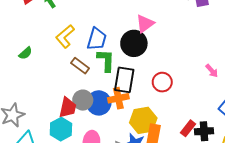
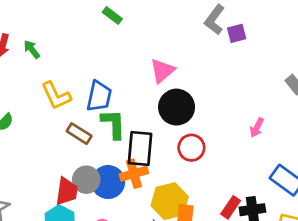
yellow L-shape: (65, 36) -> (56, 96), turned -70
black circle: (134, 43) -> (177, 107), moved
pink arrow: (212, 71) -> (257, 128), turned 72

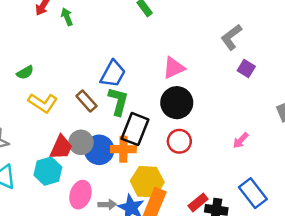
purple square: (237, 33) -> (246, 68), moved, turned 30
yellow L-shape: (56, 96) -> (43, 103), moved, turned -48

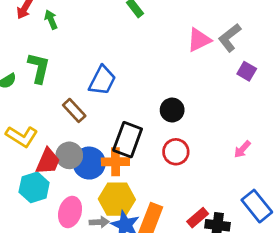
pink triangle: (174, 68) -> (199, 40), moved
green L-shape: (118, 101) -> (39, 68), moved
yellow L-shape: (43, 103) -> (22, 136), moved
black circle: (177, 103) -> (172, 110), size x0.7
yellow hexagon: (147, 182) -> (117, 199), moved

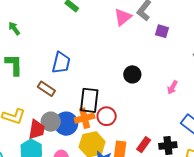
black circle: (172, 110) -> (132, 74), moved
red circle: (176, 152) -> (107, 116), moved
red rectangle: (198, 218) -> (144, 145), moved

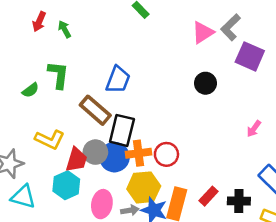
purple square: (162, 31) -> (250, 56), size x1.6
black circle: (132, 74) -> (205, 83), moved
brown rectangle: (46, 89) -> (95, 110), size x1.4
black rectangle: (89, 100) -> (122, 130), moved

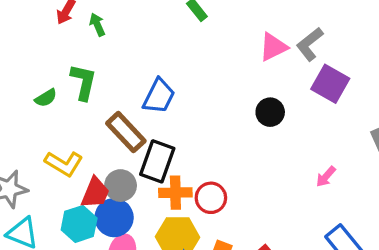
blue circle: (114, 157) -> (114, 218), moved

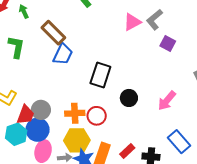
purple square: (330, 84) -> (168, 44), size x0.7
black circle: (270, 112) -> (129, 98), moved
brown rectangle: (126, 132) -> (53, 33), moved
black rectangle: (157, 161) -> (100, 75), moved
pink arrow: (326, 177) -> (167, 101), size x1.5

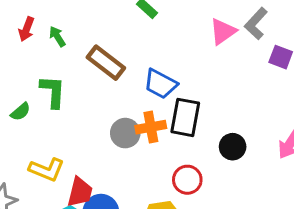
blue trapezoid: (63, 54) -> (160, 84), moved, turned 100
gray circle: (41, 110) -> (125, 133), moved
orange cross: (75, 113) -> (151, 127), moved

